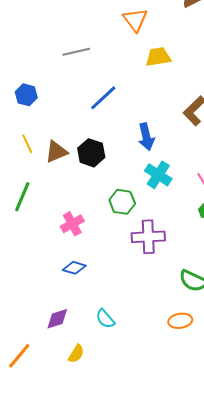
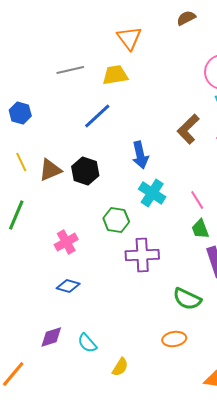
yellow trapezoid: (158, 57) -> (115, 75), moved
cyan semicircle: (105, 319) -> (87, 343), moved
yellow semicircle: (76, 354) -> (120, 367), moved

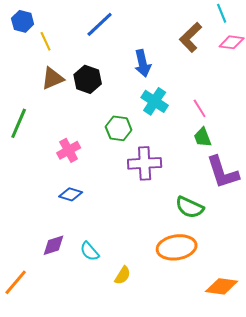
yellow line: (21, 162) -> (46, 41), moved
orange ellipse: (174, 339) -> (177, 247), size x1.6

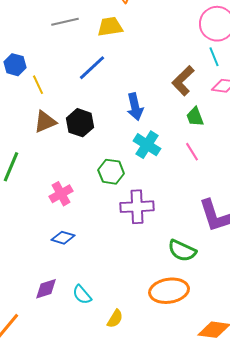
green trapezoid: (203, 137) -> (195, 117), moved

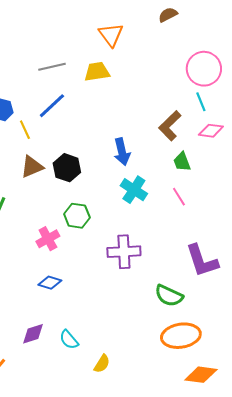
blue line: (92, 68) -> (52, 106), moved
green hexagon: (111, 172) -> (77, 216), moved
orange ellipse: (169, 291) -> (181, 336), moved

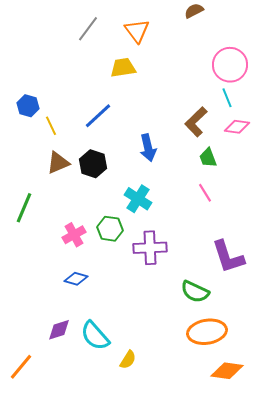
gray line: (52, 67) -> (88, 29), moved, turned -40
blue line: (52, 106) -> (98, 116), moved
cyan cross: (134, 190) -> (138, 199), moved
green hexagon: (77, 216) -> (110, 229), moved
cyan semicircle: (69, 340) -> (95, 336), size x1.5

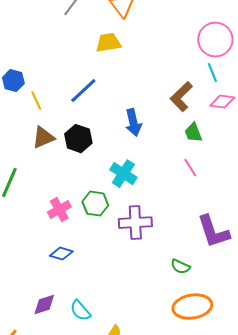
green semicircle: (195, 292) -> (180, 267), size x0.7
cyan semicircle: (95, 336) -> (80, 311), size x0.7

